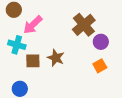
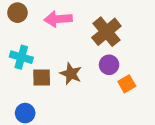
pink arrow: (33, 25) -> (58, 19), moved, turned 40
purple circle: (101, 42) -> (109, 65), moved

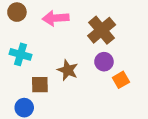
brown square: (42, 77) -> (40, 85), moved

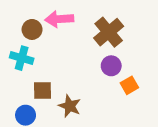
brown circle: (17, 12) -> (32, 29), moved
brown star: (68, 70) -> (70, 106), moved

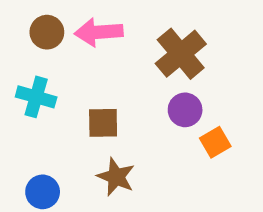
brown circle: (32, 29) -> (47, 32), moved
brown square: (42, 90) -> (103, 123), moved

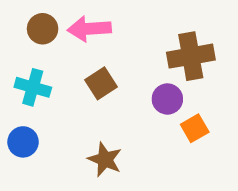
brown cross: (181, 54) -> (191, 56), moved, turned 30
brown square: (103, 123) -> (101, 83), moved, turned -32
blue circle: (43, 192) -> (23, 142), moved

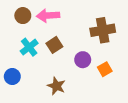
cyan cross: (33, 87) -> (29, 47), moved, turned 36
purple circle: (167, 99) -> (83, 60), moved

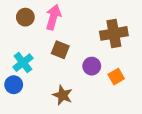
pink arrow: (48, 16) -> (53, 17), turned 110
brown square: (54, 45) -> (60, 50), turned -35
cyan cross: (29, 47) -> (23, 63), moved

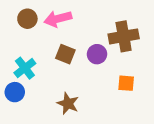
pink arrow: (53, 17) -> (58, 19), turned -120
purple circle: (92, 66) -> (97, 54), moved
orange square: (116, 77) -> (126, 83), turned 35

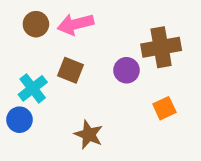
brown square: (65, 54) -> (71, 70), moved
orange square: (126, 83) -> (164, 108), turned -30

